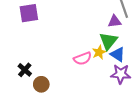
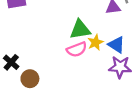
green triangle: (108, 41) -> (80, 30), moved, turned 42

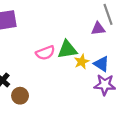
pink semicircle: (77, 49) -> (45, 53), moved

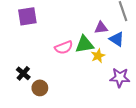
purple triangle: (98, 29) -> (101, 28), moved
blue triangle: (101, 64) -> (117, 39), moved

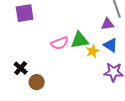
purple triangle: (101, 28) -> (108, 24), moved
blue triangle: (117, 39) -> (111, 45), moved

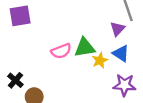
purple triangle: (108, 24) -> (117, 29), turned -40

